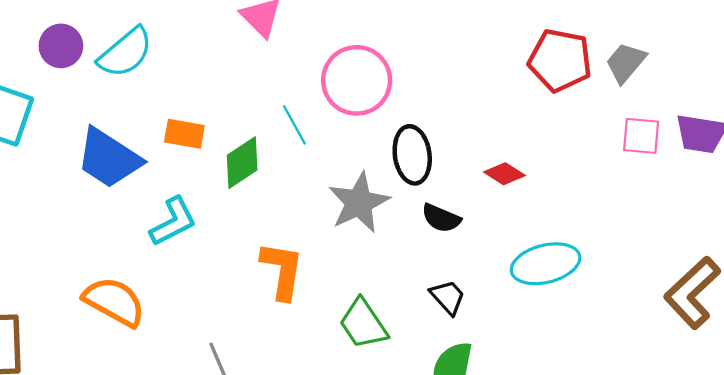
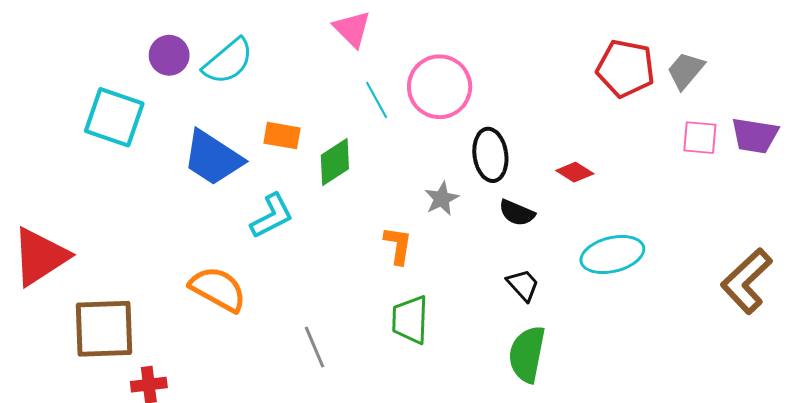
cyan line: (294, 125) -> (377, 100), moved
gray star: (359, 203) -> (442, 199), size x0.6
orange L-shape: (282, 270) -> (398, 245), moved, size x0.7
green trapezoid: (363, 324) -> (410, 320), moved, turned 36

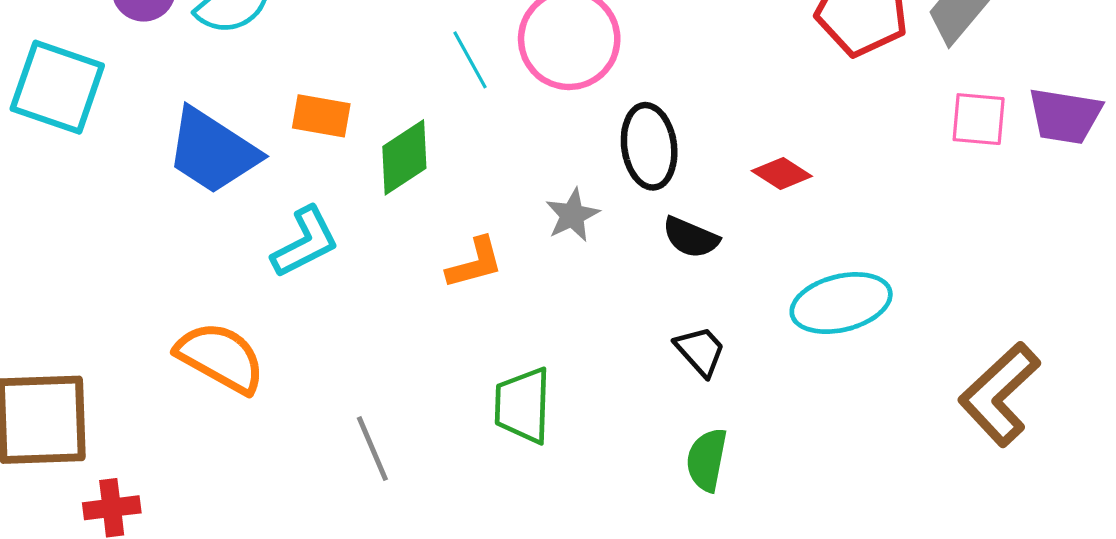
orange L-shape: (398, 245) -> (475, 263), moved, turned 66
brown L-shape: (747, 281) -> (999, 394), moved
green semicircle: (527, 354) -> (707, 460), size x0.7

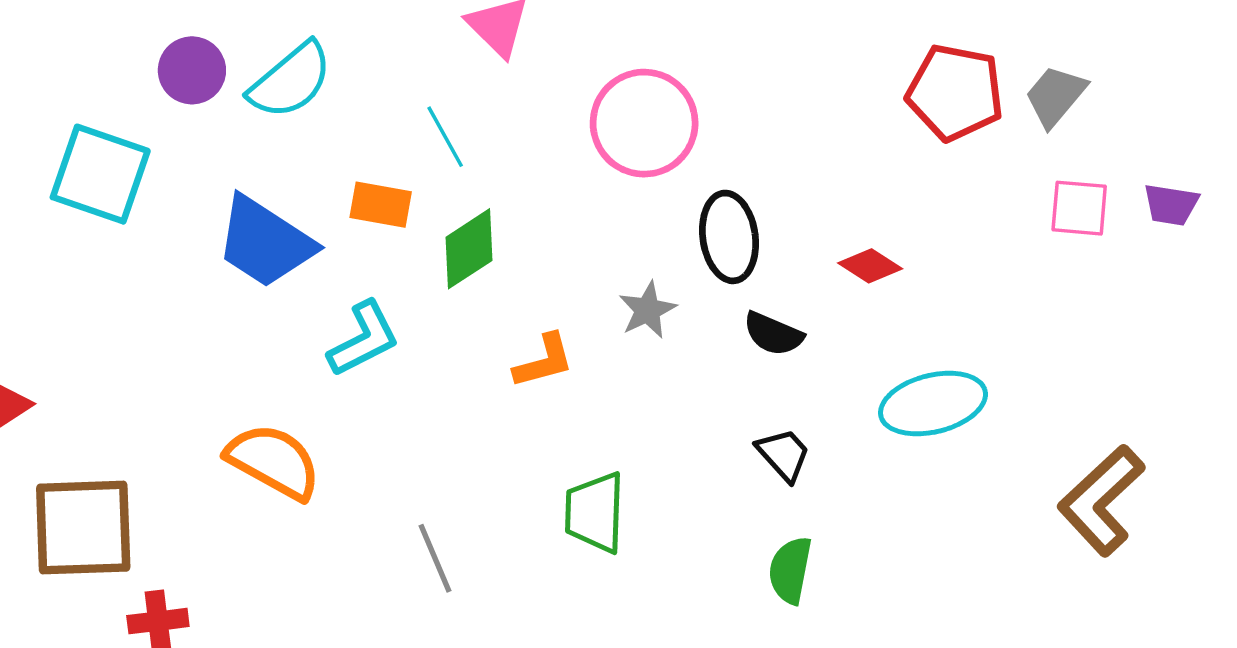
cyan line: (470, 60) -> (445, 137), moved
purple trapezoid: (1065, 116) -> (1171, 205), size x0.7

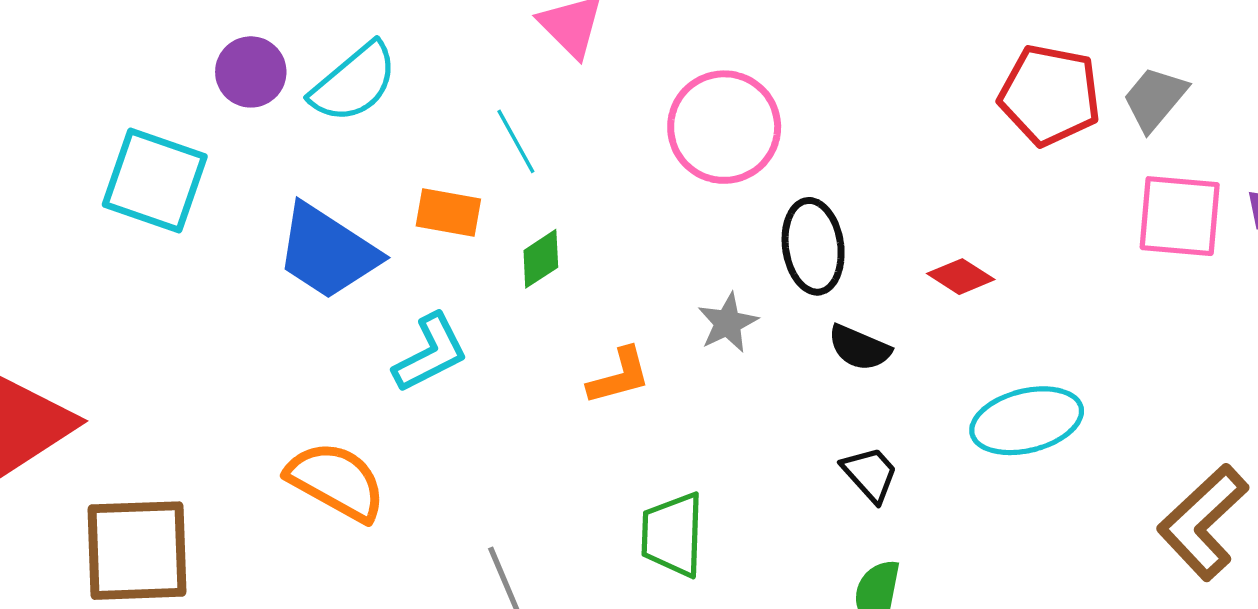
pink square: (1079, 208) -> (1180, 216), size x1.4
green diamond: (469, 249) -> (541, 259), size x0.7

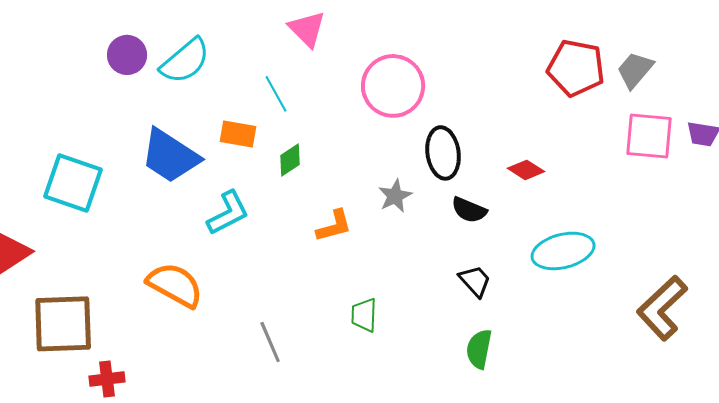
cyan square: (155, 180) -> (73, 183), moved
green trapezoid: (673, 535) -> (364, 315), size x0.7

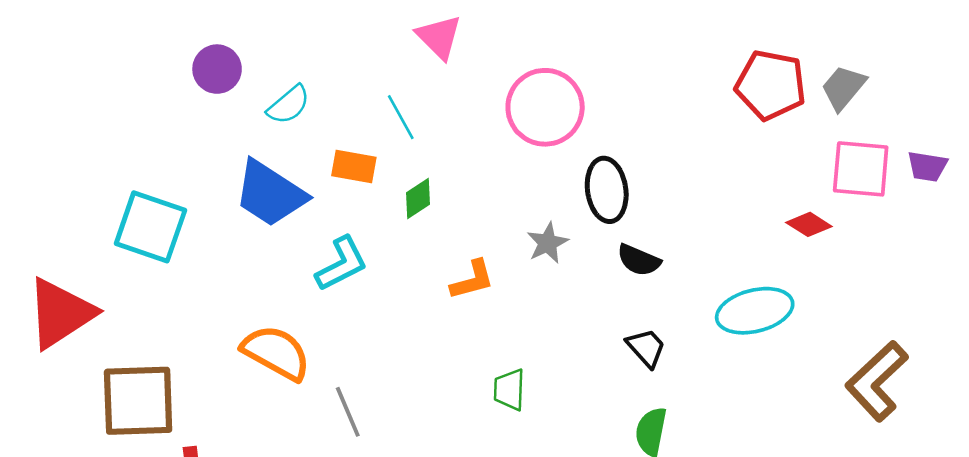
cyan semicircle: (185, 61) -> (289, 105), moved, size x0.7
red diamond: (526, 170) -> (809, 224), moved
gray line: (270, 342) -> (348, 412), moved

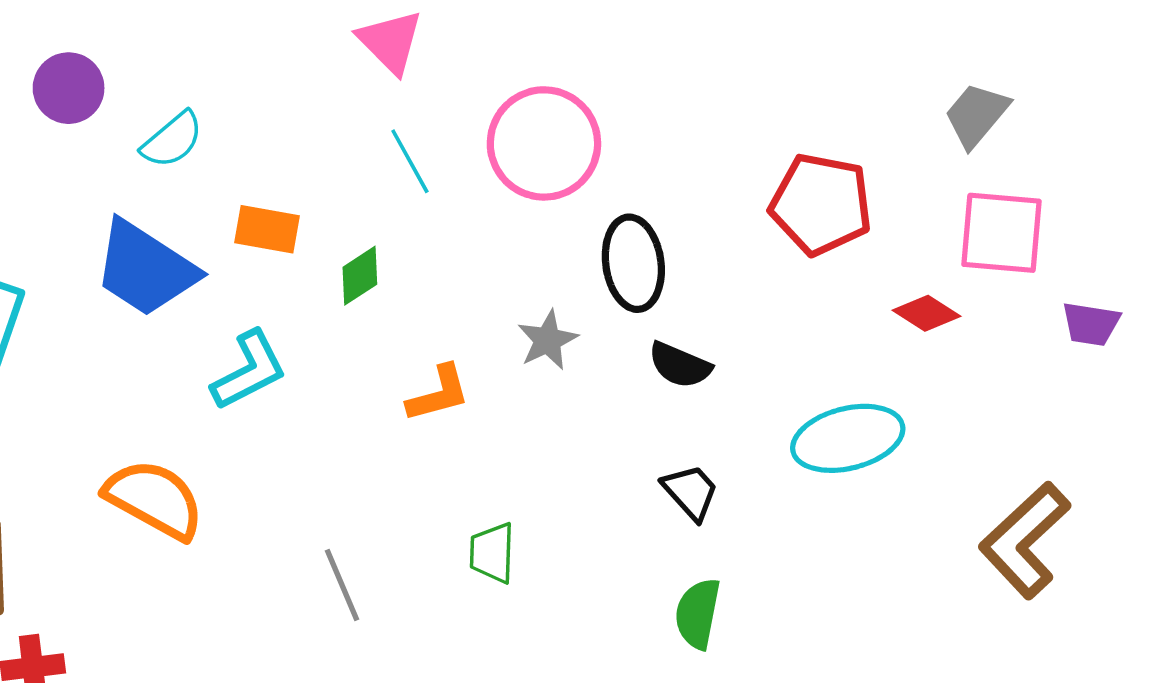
red pentagon: (771, 85) -> (821, 204), moved
cyan line: (401, 117) -> (410, 161), moved
purple trapezoid: (927, 166) -> (1091, 324), moved
gray line: (348, 412) -> (342, 585), moved

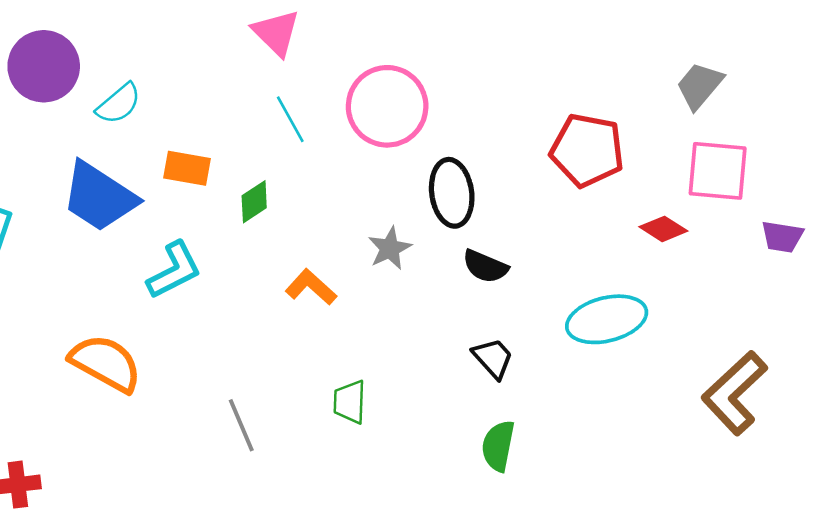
purple circle: (69, 88) -> (44, 66), size x1.4
orange L-shape: (439, 394) -> (311, 287), turned -123

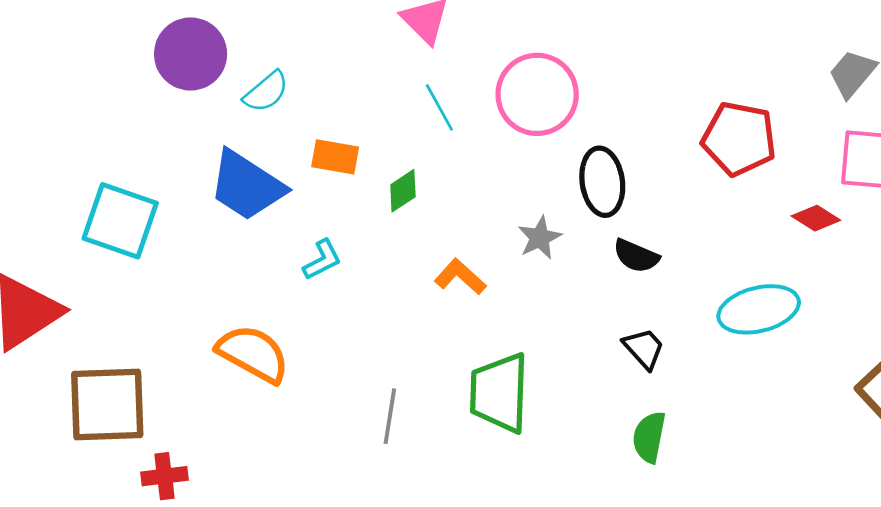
cyan L-shape: (174, 270) -> (322, 260), size x0.7
green trapezoid: (350, 402) -> (499, 393), size x1.8
gray line: (241, 425) -> (390, 416), turned 32

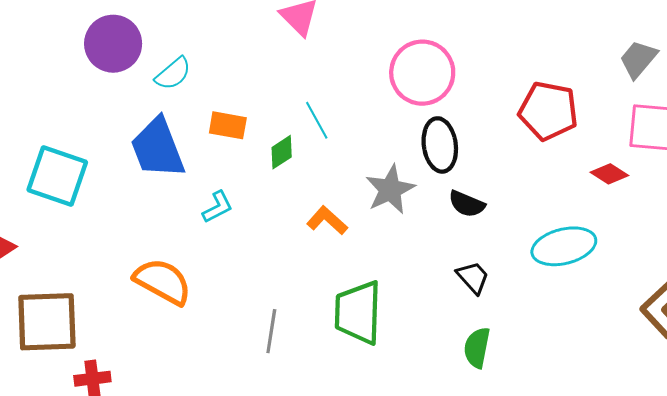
pink circle: (537, 94) -> (422, 73), moved
cyan line: (439, 107) -> (317, 120), moved
blue trapezoid: (247, 186) -> (158, 148), turned 36
gray star: (540, 238) -> (390, 189), size x1.4

